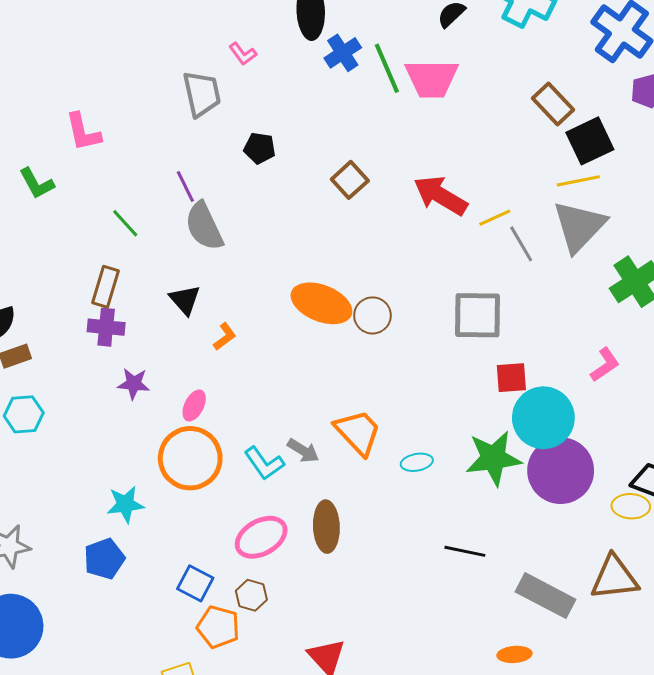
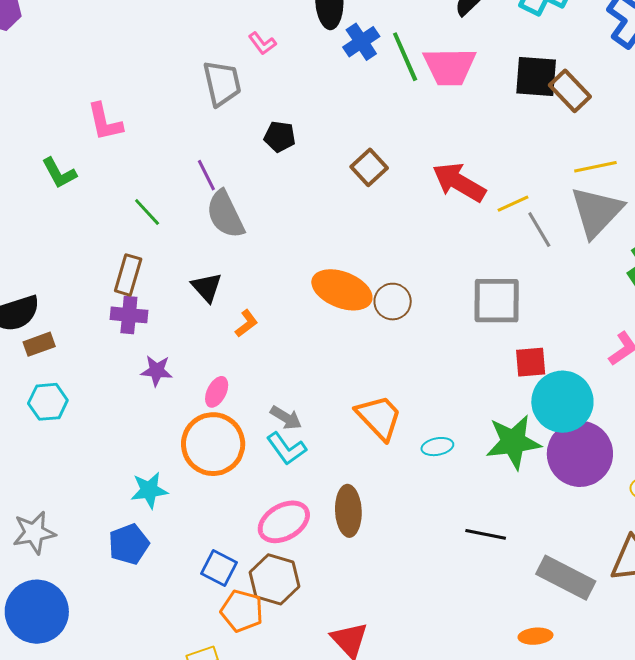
black square: (590, 141) -> (536, 76), moved, turned 30
gray arrow: (303, 451) -> (286, 418), moved
brown hexagon: (251, 595) -> (275, 579), size x1.6

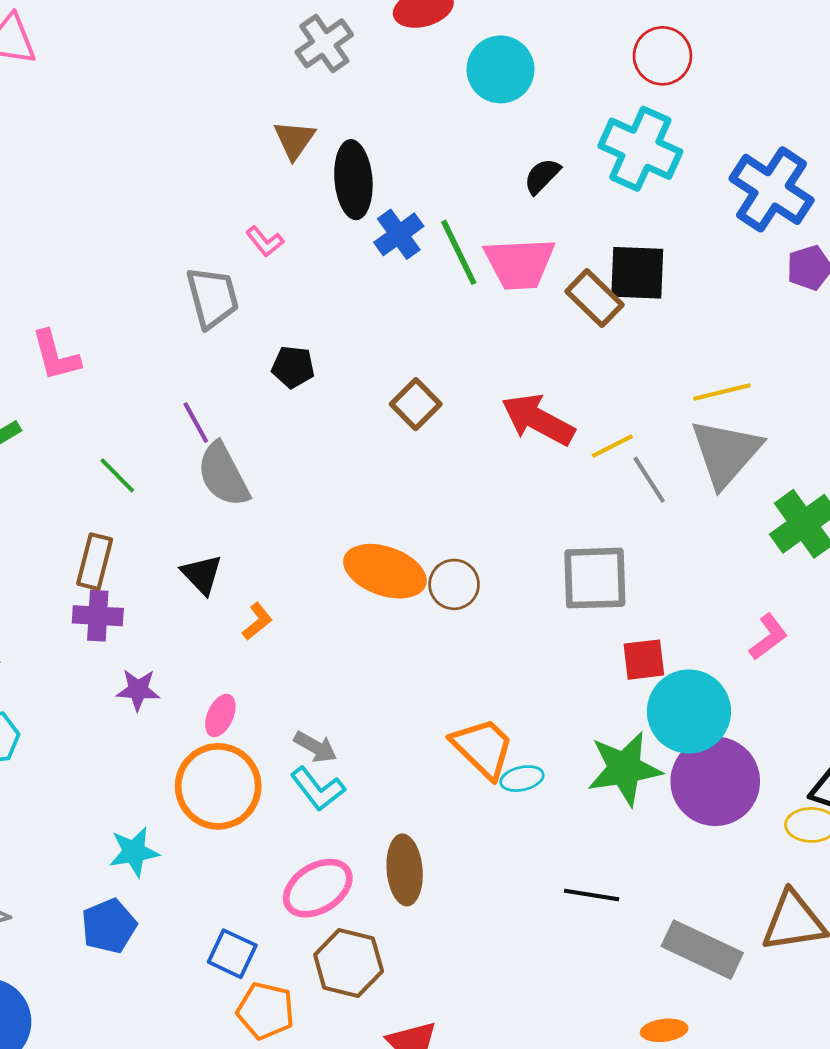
brown rectangle: (570, 91) -> (594, 298), moved
orange trapezoid: (379, 417) -> (483, 748), moved
brown hexagon: (275, 579) -> (349, 963), moved

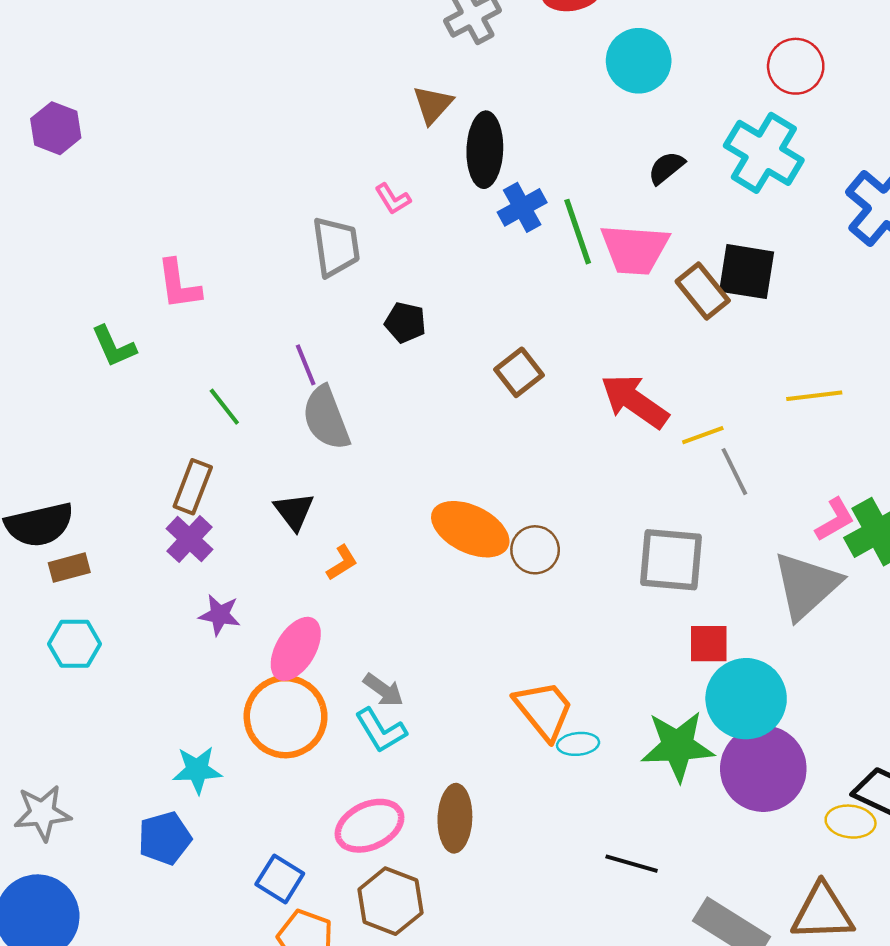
gray triangle: (726, 453) -> (806, 585), moved
purple cross: (98, 616) -> (190, 539), turned 33
pink L-shape: (768, 637) -> (835, 520), moved
pink ellipse: (220, 715) -> (296, 649), size x1.6

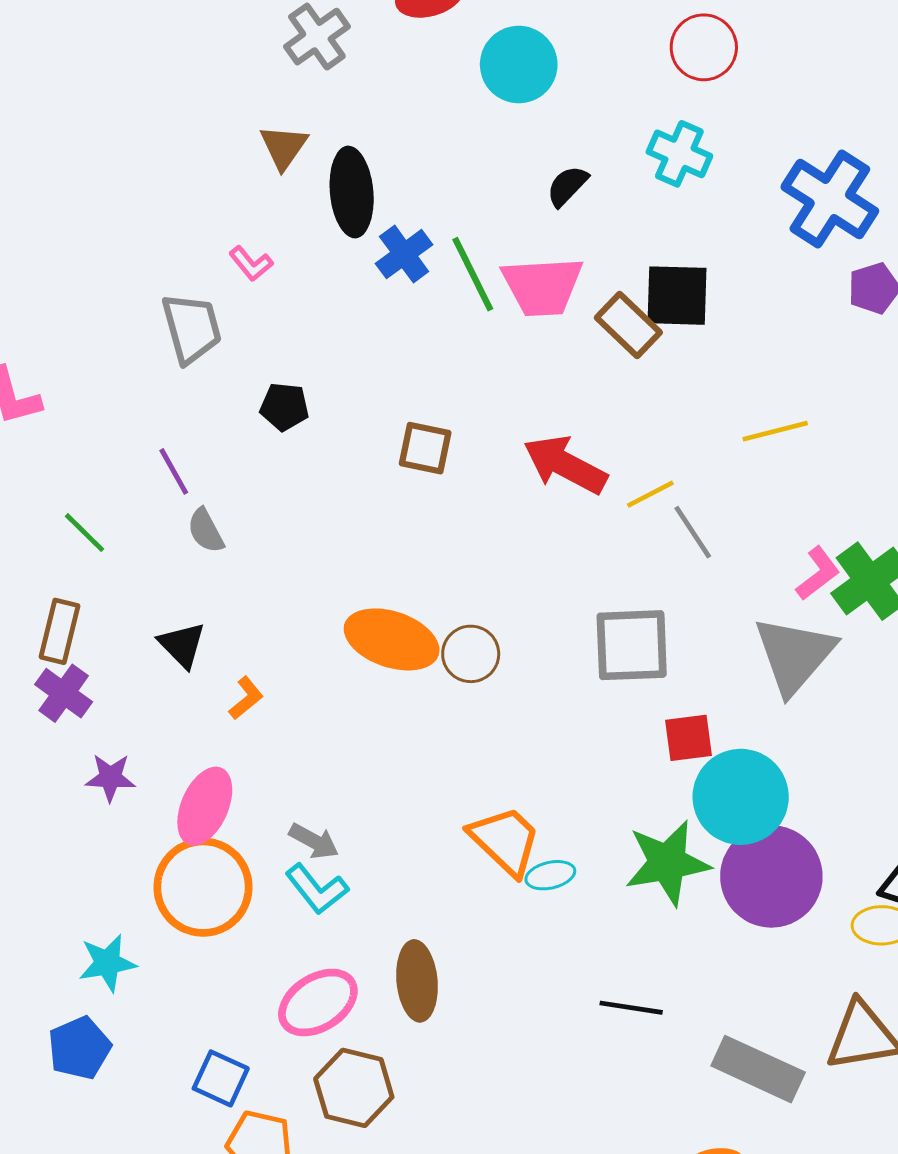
cyan cross: (764, 153) -> (679, 154), size x0.7
brown square: (519, 372) -> (425, 448), turned -33
gray semicircle: (326, 418) -> (206, 531), size x0.6

